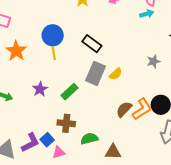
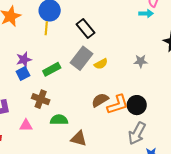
blue square: (47, 140) -> (23, 73), moved

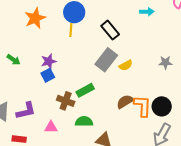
cyan arrow: (146, 13) -> (147, 12), moved
green rectangle: (52, 69) -> (85, 90), moved
orange L-shape: (118, 104) -> (143, 106), turned -70

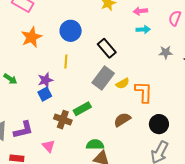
yellow line: (71, 30) -> (66, 61), moved
gray star: (165, 63) -> (166, 52), moved
orange L-shape: (143, 106) -> (144, 92), moved
green semicircle: (84, 121) -> (95, 145), moved
pink triangle: (51, 127) -> (49, 146), turned 48

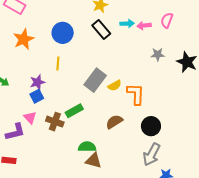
pink arrow: (140, 11) -> (144, 26), moved
cyan arrow: (143, 30) -> (127, 24), moved
black rectangle: (107, 48) -> (101, 29), moved
pink triangle: (49, 146) -> (30, 118), moved

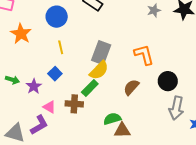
purple star: (37, 82) -> (34, 86), moved
yellow semicircle: (115, 85) -> (99, 70), moved, size x1.5
blue square: (37, 96) -> (55, 74), moved

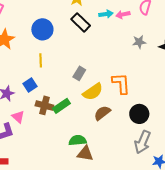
gray rectangle: (101, 53) -> (79, 73), size x0.6
yellow semicircle: (99, 70) -> (93, 92), moved
brown cross: (74, 104) -> (44, 105), moved

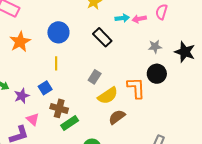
black rectangle: (81, 22) -> (102, 37), moved
green rectangle: (61, 106) -> (70, 123), moved
black circle: (139, 114) -> (157, 74), moved

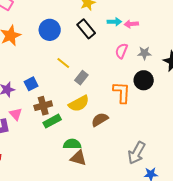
pink semicircle: (161, 12) -> (121, 51), moved
black rectangle: (102, 37) -> (86, 29), moved
yellow line: (56, 63) -> (63, 63), moved, turned -56
yellow semicircle: (108, 96) -> (79, 104), moved
brown cross: (59, 108) -> (43, 106), turned -36

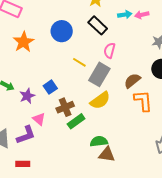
pink semicircle: (121, 51) -> (110, 50), moved
gray rectangle: (81, 78) -> (99, 74), size x1.6
orange L-shape: (122, 92) -> (143, 101), moved
brown semicircle: (100, 120) -> (132, 81), moved

